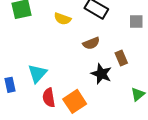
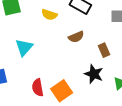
cyan triangle: (37, 74) -> (24, 47), moved
black star: (101, 74) -> (94, 74), moved

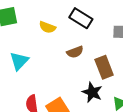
brown rectangle: (104, 50) -> (104, 67), size x1.5

